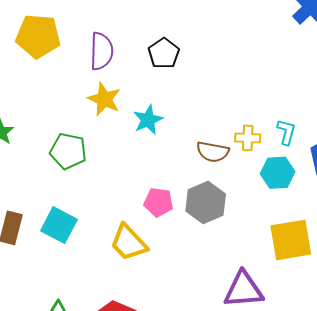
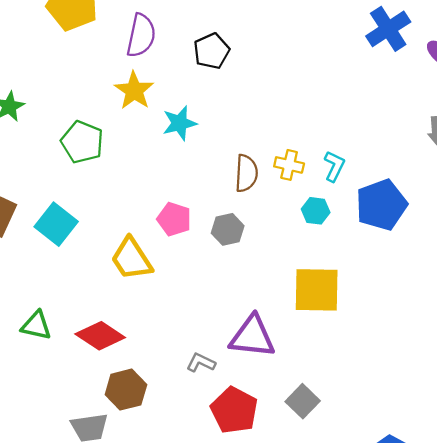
brown semicircle: (213, 152) -> (246, 173), turned -108
cyan hexagon: (278, 173) -> (316, 211), size x0.7
gray hexagon: (206, 202) -> (228, 229), size x0.7

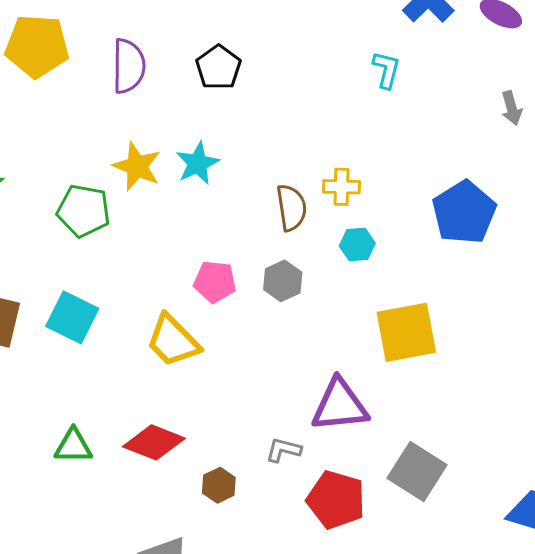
yellow star: (134, 91) -> (137, 166), moved
cyan L-shape: (334, 166) -> (386, 70), moved
cyan hexagon: (316, 211) -> (357, 245), moved
brown hexagon: (126, 390) -> (219, 485), moved, size x0.7
gray square: (303, 401) -> (417, 472), size x1.4

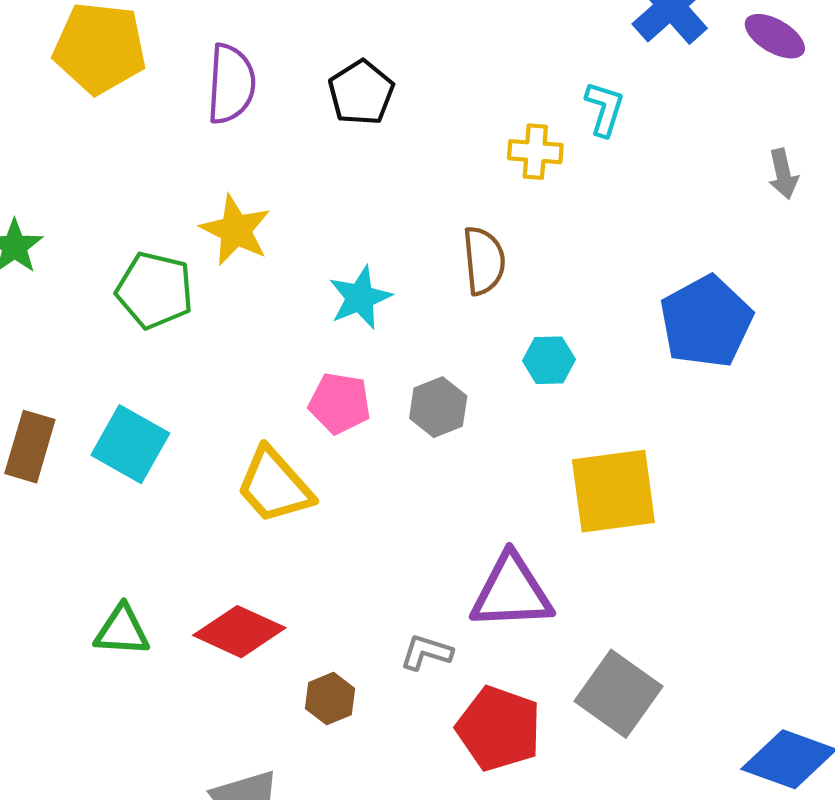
cyan star: (197, 163) -> (360, 298), moved
yellow cross: (341, 187) -> (535, 152), moved
brown semicircle: (291, 208) -> (484, 261), moved

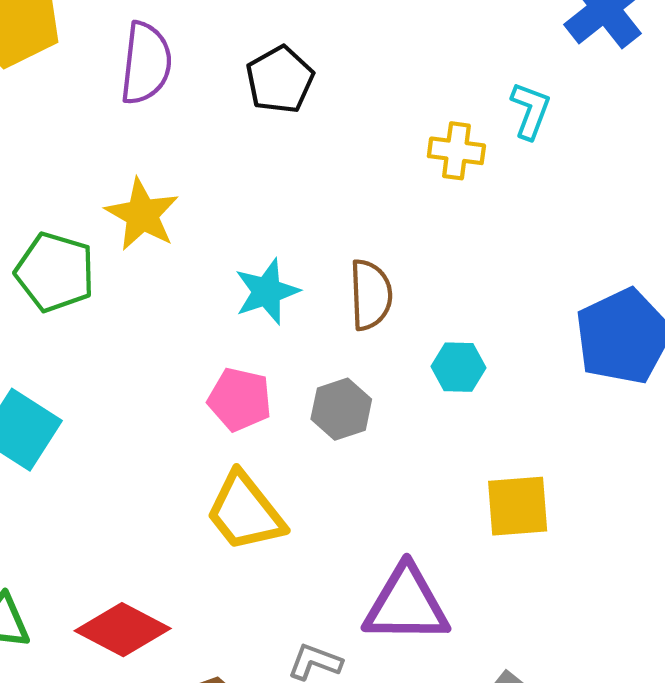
brown semicircle: (484, 261) -> (371, 295), moved
yellow trapezoid: (274, 486) -> (245, 512), moved
yellow square: (613, 491) -> (518, 506), size x0.7

